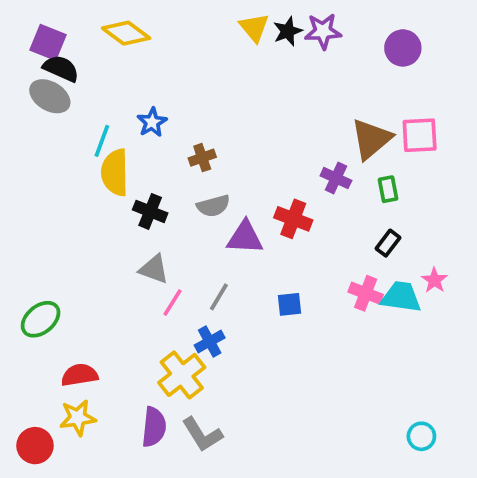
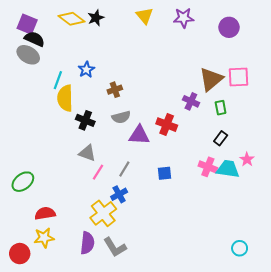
black star: (288, 31) -> (96, 18), moved

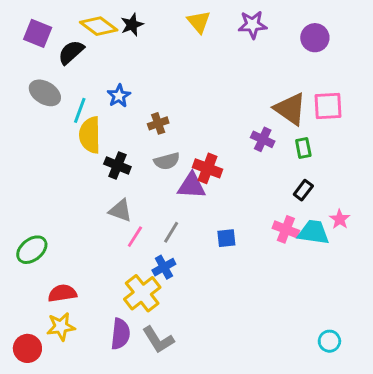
black semicircle: (35, 39) -> (71, 52), moved, turned -66
gray ellipse: (28, 55) -> (45, 93), moved
brown triangle: (211, 79) -> (290, 109), turned -45
red cross: (167, 125) -> (207, 168), moved

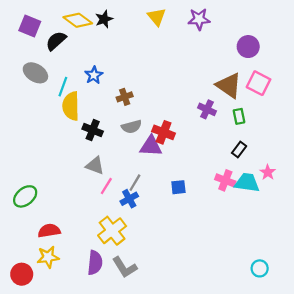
purple circle: (315, 38) -> (248, 47), moved
pink square: (328, 106) -> (258, 83), turned 30
blue cross: (164, 267) -> (129, 199), moved

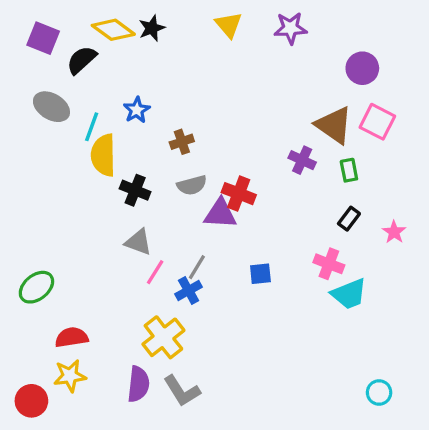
pink star: (268, 172) -> (394, 232), moved
cyan trapezoid: (247, 183) -> (349, 294), moved, turned 150

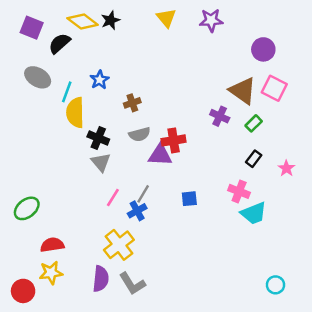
green rectangle: (349, 170) -> (254, 123), turned 56
red cross: (239, 194) -> (174, 140), turned -30
gray triangle: (138, 242) -> (101, 162), moved, turned 30

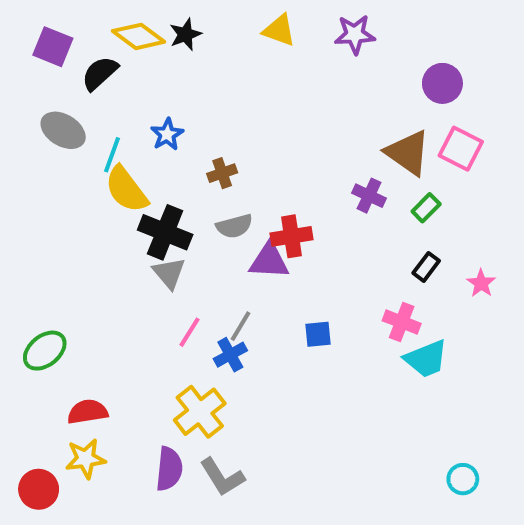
yellow triangle: (166, 18) -> (279, 30), turned -30
yellow semicircle: (75, 113) -> (126, 189), turned -36
black cross: (98, 138) -> (165, 232), size x1.4

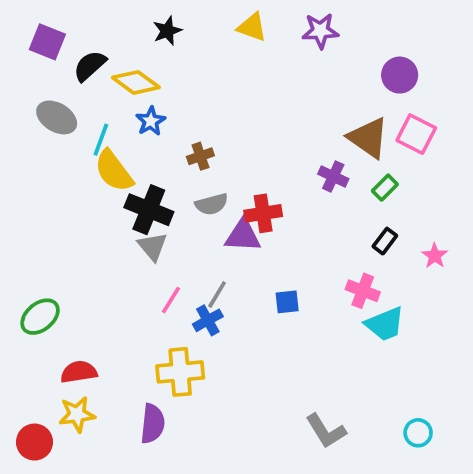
yellow diamond: (139, 36) -> (136, 82), moved
yellow cross: (200, 412) -> (180, 372), turned 33
gray L-shape: (222, 477) -> (326, 431), moved

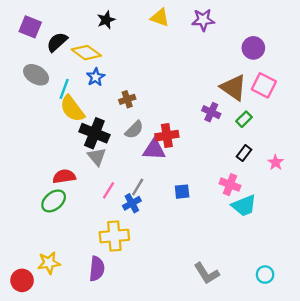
gray semicircle: (212, 204) -> (134, 130), turned -30
green ellipse: (40, 317) -> (54, 201), moved
red semicircle: (79, 372) -> (64, 176), moved

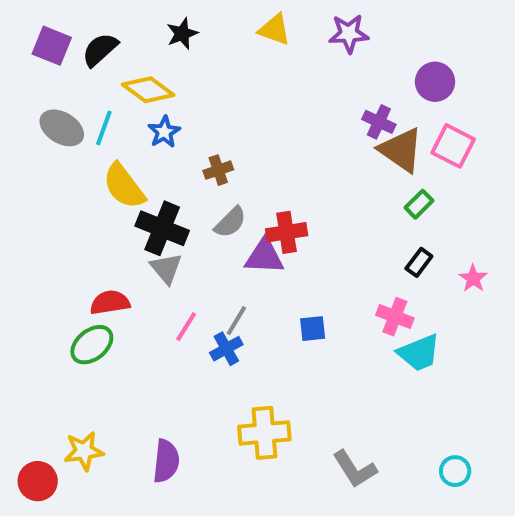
black semicircle: (57, 42) -> (100, 50), moved
cyan line: (64, 89) -> (104, 128), moved
purple cross: (211, 112) -> (379, 122), moved
yellow cross: (114, 236) -> (264, 433), moved

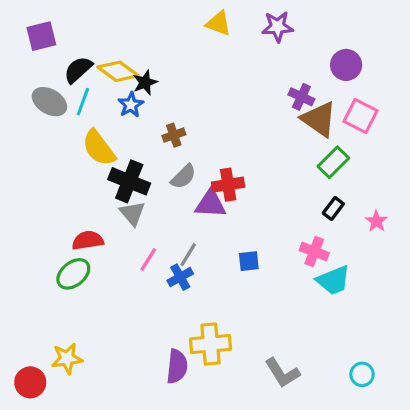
black star: (182, 34) -> (145, 82), moved
purple square: (52, 46) -> (41, 36), turned -36
black semicircle: (100, 50) -> (78, 70), moved
green rectangle: (419, 204) -> (333, 162), size x1.4
purple semicircle: (166, 461) -> (177, 366), moved

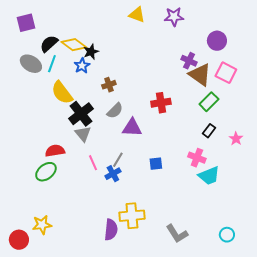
black cross: (129, 181) -> (81, 114), turned 30
red cross: (228, 185) -> (161, 103), moved
pink line: (148, 260) -> (93, 163), turned -56

